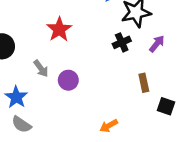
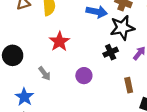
purple circle: (68, 80) -> (84, 76), moved

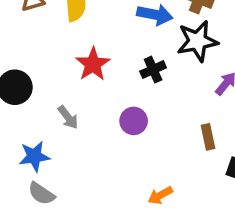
black cross: (111, 52) -> (153, 70), moved
blue star: (24, 97) -> (34, 156), turned 30

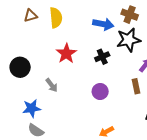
purple circle: (134, 121) -> (100, 91), moved
brown rectangle: (208, 137) -> (136, 86), moved

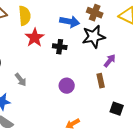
red star: (66, 54) -> (35, 38), moved
black cross: (102, 57) -> (60, 47), moved, turned 32

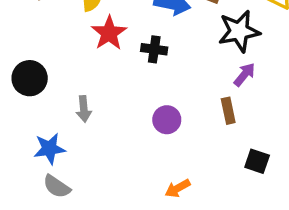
black star: (94, 37) -> (239, 31), moved
gray arrow: (21, 80) -> (84, 109), turned 32

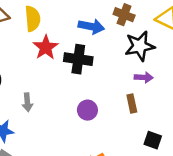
black cross: (154, 49) -> (78, 59), size x1.5
purple arrow: (244, 75) -> (144, 77), turned 54

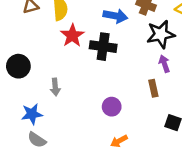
purple arrow: (144, 77) -> (164, 64), turned -112
purple circle: (87, 110) -> (112, 107), moved

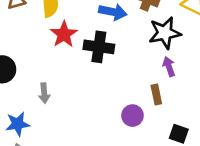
purple circle: (112, 107) -> (132, 116), moved

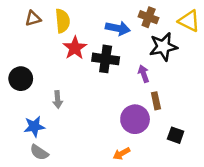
purple arrow: (169, 67) -> (144, 74), moved
purple circle: (132, 116) -> (135, 119), size x1.5

